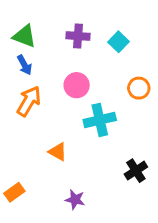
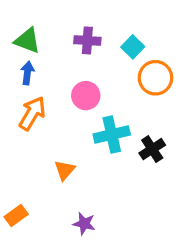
blue arrow: (24, 65) -> (27, 73), turned -144
orange circle: (139, 88) -> (155, 78), moved, size x1.4
orange triangle: (58, 152) -> (65, 170), turned 42
black cross: (136, 171) -> (152, 149), moved

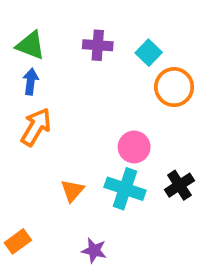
pink circle: (86, 96) -> (134, 147), moved
cyan cross: (112, 134) -> (125, 189), moved, turned 32
black cross: (152, 149) -> (179, 185), moved

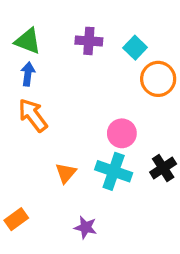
orange arrow: (36, 127) -> (33, 115), turned -68

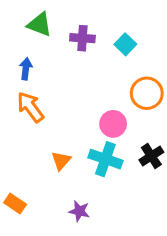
green triangle: (28, 41) -> (40, 24), moved
orange circle: (158, 79) -> (147, 93), moved
orange rectangle: (16, 219) -> (15, 203), turned 70

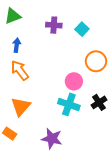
green triangle: (40, 24) -> (13, 16), moved, turned -42
orange triangle: (61, 161) -> (21, 106), moved, size x1.5
purple star: (79, 211) -> (52, 139), size x1.5

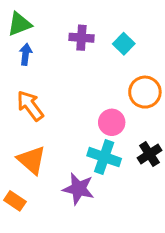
blue arrow: (17, 45) -> (26, 54), moved
orange triangle: (21, 106) -> (32, 160), turned -30
purple star: (52, 139) -> (78, 189), moved

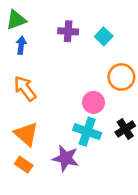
orange rectangle: (15, 201) -> (24, 165), moved

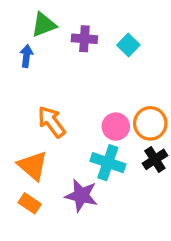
green triangle: (16, 20) -> (44, 25), moved
orange circle: (121, 77) -> (150, 123), moved
orange arrow: (25, 88) -> (52, 122), moved

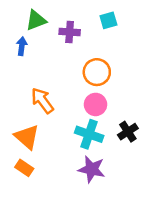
cyan square: (128, 45) -> (108, 20), moved, turned 30
orange circle: (150, 123) -> (97, 72), moved
purple star: (81, 195) -> (92, 169), moved

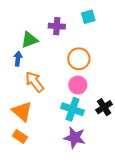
green triangle: (36, 20) -> (29, 40), moved
blue arrow: (22, 46) -> (18, 59), moved

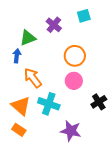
purple cross: (57, 26) -> (54, 25), turned 35
cyan cross: (73, 109) -> (49, 104), moved

